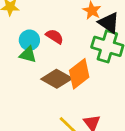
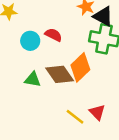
green triangle: (28, 55) -> (33, 79), moved
brown diamond: (57, 79) -> (60, 74), turned 32

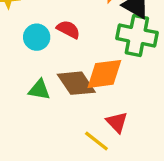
orange diamond: (80, 67) -> (104, 74), turned 36
red triangle: (97, 112) -> (117, 122), moved

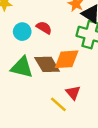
green triangle: (39, 90) -> (22, 67), size x1.5

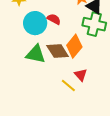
cyan circle: (22, 32) -> (35, 23), size x1.5
orange diamond: (67, 59) -> (74, 46), turned -45

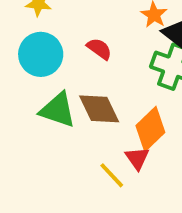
cyan circle: (35, 23) -> (41, 54), moved
orange diamond: (74, 46) -> (150, 129), moved

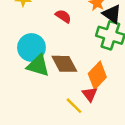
red semicircle: (99, 49) -> (63, 16), moved
cyan circle: (41, 54) -> (31, 47), moved

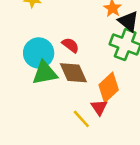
red semicircle: (63, 16) -> (70, 45), moved
green triangle: (38, 66) -> (45, 73), turned -30

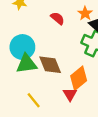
red semicircle: (70, 45) -> (57, 18), moved
yellow line: (81, 119) -> (34, 100), moved

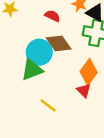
cyan circle: (22, 47) -> (39, 52), moved
brown diamond: (50, 65) -> (59, 43), moved

